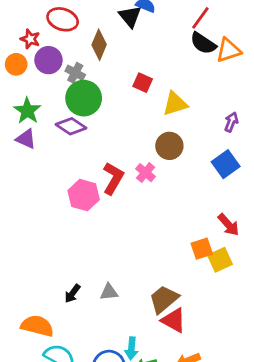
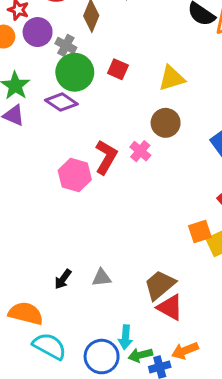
red square: (143, 83) -> (118, 69), moved

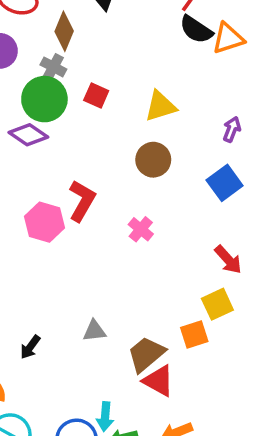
gray cross: (66, 45) -> (53, 67), moved
pink cross: (140, 151) -> (141, 229), moved
orange square: (200, 232) -> (194, 334), moved
gray triangle: (102, 278) -> (94, 331), moved

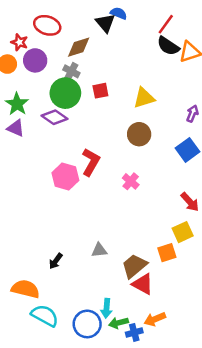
brown diamond: (64, 31) -> (79, 47), turned 50
red square: (96, 95) -> (100, 91), turned -35

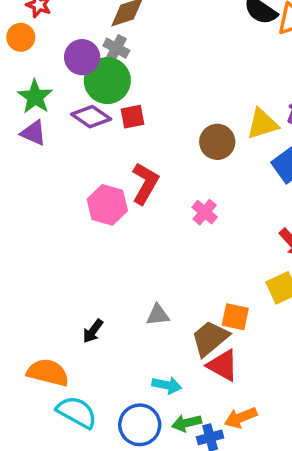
purple circle: (35, 60) -> (82, 57), moved
red square: (100, 91) -> (133, 117), moved
yellow triangle: (144, 98) -> (262, 124), moved
orange square: (167, 253) -> (235, 317), moved, turned 30
cyan arrow: (106, 308) -> (167, 385), moved, turned -84

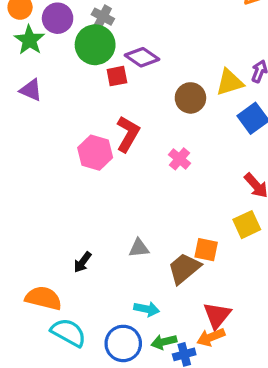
purple circle: (82, 57) -> (58, 18), moved
green star: (35, 97) -> (29, 40), moved
purple diamond: (91, 117) -> (142, 57), moved
red triangle: (223, 365) -> (217, 315), moved, turned 40

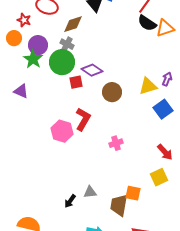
green star: (29, 40) -> (33, 59), moved
brown circle: (190, 98) -> (112, 92), moved
pink cross: (180, 159) -> (116, 143), moved, turned 32
black arrow: (83, 262) -> (70, 201), moved
brown trapezoid: (184, 268) -> (119, 205), turned -40

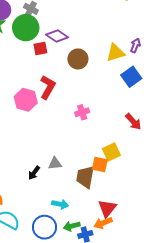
yellow square: (159, 177) -> (111, 152), moved

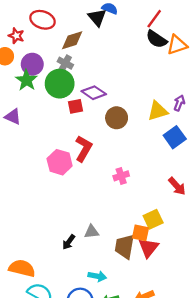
red triangle: (107, 208) -> (148, 248), moved

